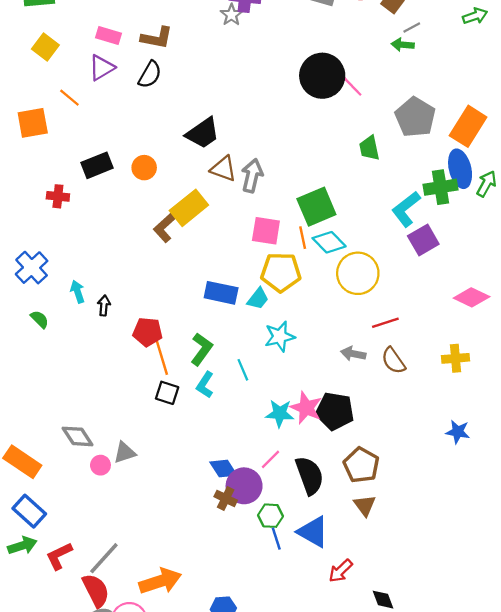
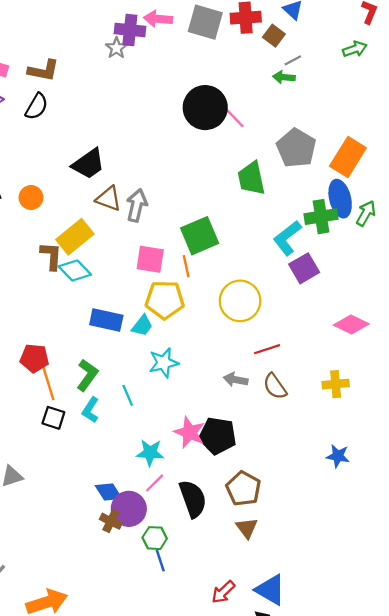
green trapezoid: (369, 148) -> (251, 178), size x1.4
brown L-shape: (165, 227) -> (51, 256), turned 136
cyan diamond: (329, 242) -> (75, 271), moved
cyan star: (280, 413) -> (150, 453), moved
blue triangle: (313, 532) -> (270, 590), moved

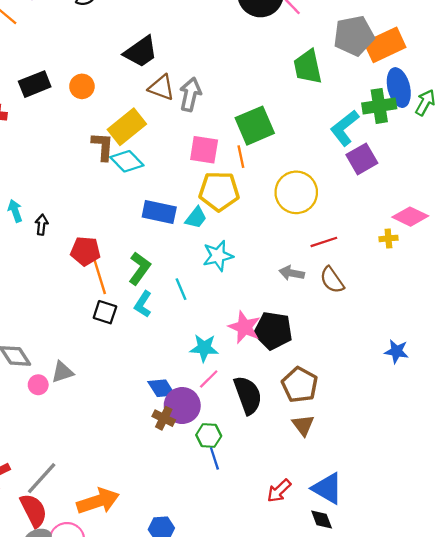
gray pentagon: (296, 148) -> (354, 36), turned 30
orange rectangle: (348, 157) -> (385, 45), moved, turned 33
yellow cross: (336, 384) -> (388, 238), moved, size x0.7

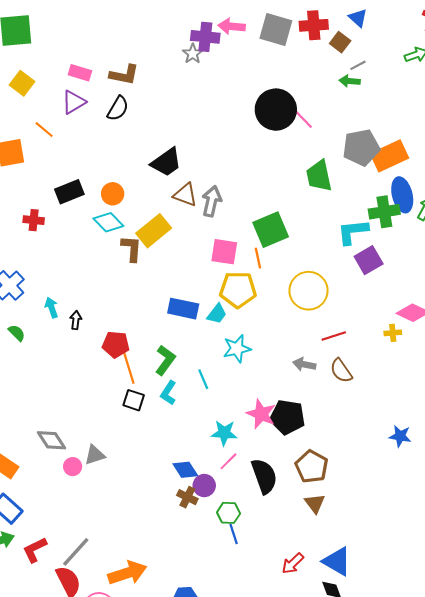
cyan L-shape: (345, 128) -> (353, 232), turned 32
cyan diamond: (127, 161) -> (108, 222), moved
purple circle: (182, 406) -> (204, 486), size x0.7

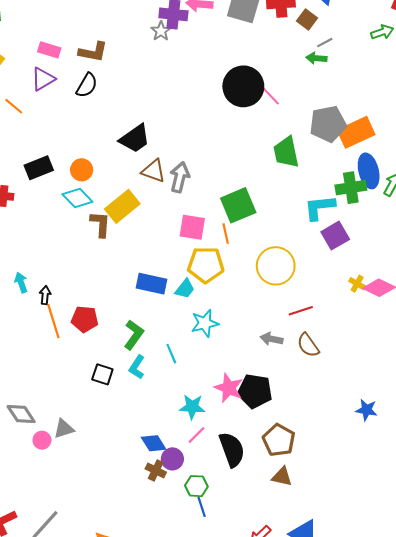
yellow cross: (393, 333) -> (357, 284), moved, turned 35
orange line: (128, 367) -> (53, 321), moved
brown triangle: (315, 503) -> (282, 477), turned -40

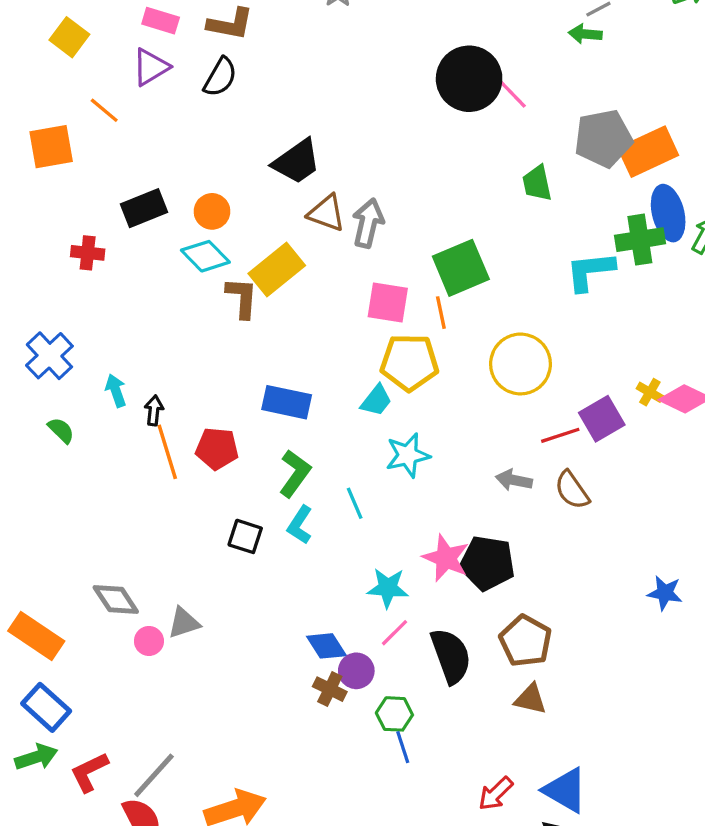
green trapezoid: (286, 152) -> (537, 183), size x0.7
purple square: (335, 236) -> (602, 419), moved
blue rectangle: (152, 284) -> (287, 402), moved

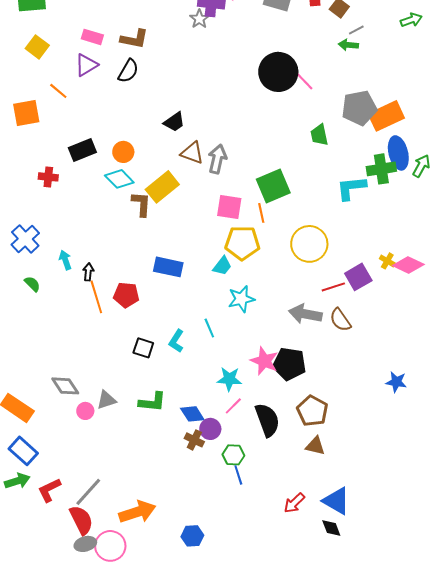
black trapezoid: (297, 162) -> (174, 122), size x0.7
green L-shape: (295, 473) -> (152, 402), moved, turned 60
gray arrow: (514, 480) -> (305, 314), size x1.5

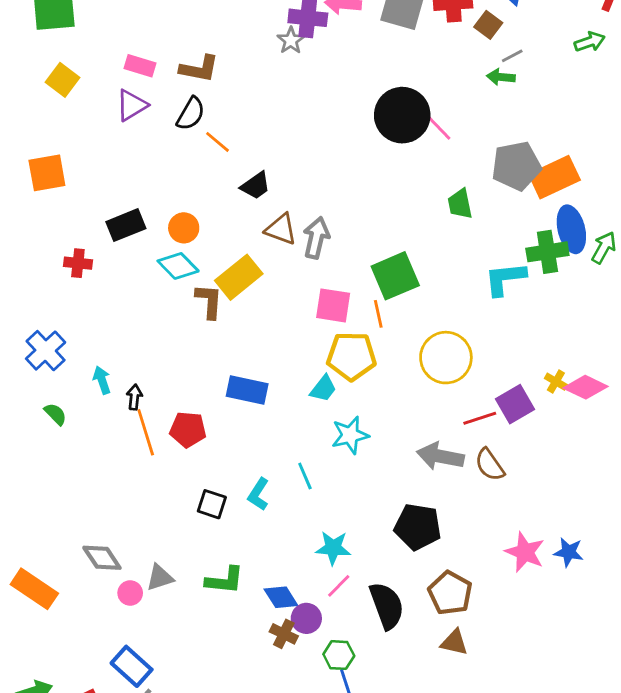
orange line: (58, 91) -> (218, 142), moved
pink star: (264, 361) -> (525, 552), moved
blue rectangle: (23, 451) -> (132, 666), moved

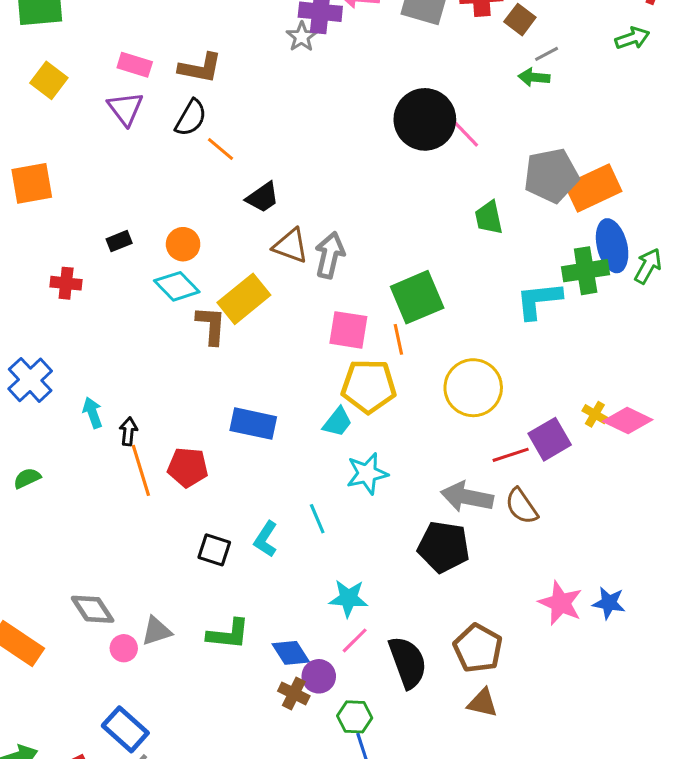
purple triangle: (132, 105) -> (125, 108), turned -36
black rectangle: (126, 225) -> (119, 241), size x0.6
green semicircle: (55, 414) -> (27, 478), moved, turned -70
black pentagon: (418, 527) -> (444, 547), moved

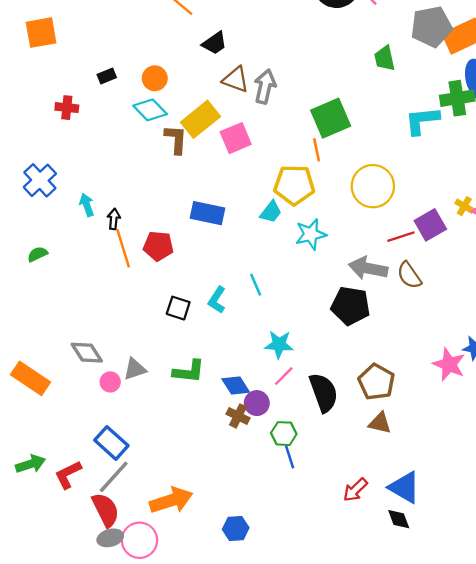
pink square: (348, 330) -> (236, 138), moved, turned -32
cyan star: (367, 474) -> (311, 234), moved
pink star: (561, 603) -> (449, 364), moved

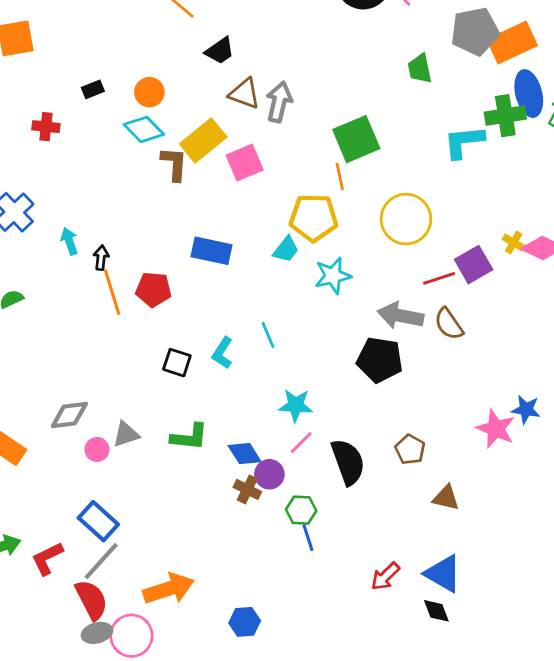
gray diamond: (87, 353) -> (69, 415), turned -64
brown pentagon: (376, 382) -> (410, 449), size x0.7
brown triangle: (380, 423) -> (446, 498), moved

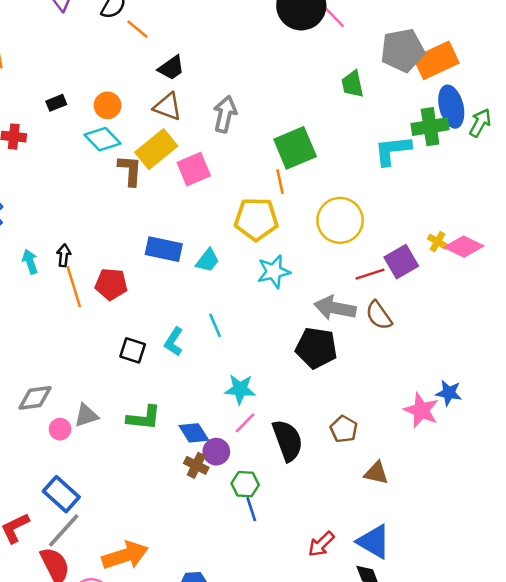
brown triangle: (245, 94) -> (168, 107), moved
cyan arrow: (69, 241) -> (30, 262), moved
cyan trapezoid: (286, 249) -> (208, 260), moved

